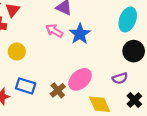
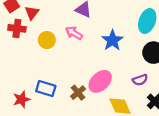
blue star: (80, 34) -> (112, 40), moved
yellow circle: (17, 52) -> (47, 40), moved

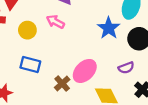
blue star: (112, 40) -> (109, 28), moved
blue rectangle: (46, 89) -> (30, 64), moved

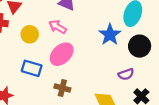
pink ellipse: (85, 71) -> (62, 54), moved
brown cross: (62, 84) -> (62, 88), turned -35

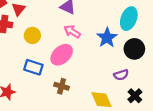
pink arrow: (58, 27) -> (72, 32), moved

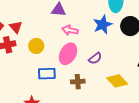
blue star: (107, 38) -> (103, 25), turned 30
purple semicircle: (121, 75) -> (95, 58), moved

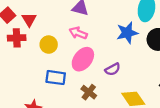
pink arrow: (70, 30) -> (78, 33), moved
brown cross: (78, 82) -> (89, 92), turned 32

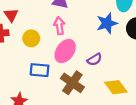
pink arrow: (78, 33) -> (59, 26), turned 63
brown cross: (89, 92) -> (72, 83), size x1.5

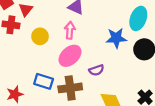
blue rectangle: (40, 70) -> (44, 81), moved
brown cross: (72, 83) -> (70, 88), turned 35

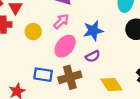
pink arrow: (70, 30) -> (61, 21), turned 49
blue star: (116, 38) -> (93, 31), moved

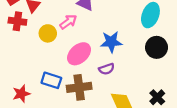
pink arrow: (61, 21) -> (68, 22), moved

